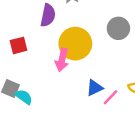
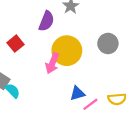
red square: (19, 45) -> (15, 44), turned -35

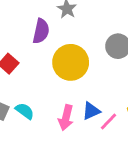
pink arrow: (52, 63) -> (66, 118), moved
cyan semicircle: (12, 91) -> (25, 111), moved

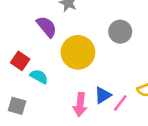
purple semicircle: (41, 31) -> (47, 27), turned -45
cyan semicircle: (25, 111) -> (39, 77), moved

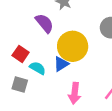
blue triangle: (103, 95) -> (61, 64), moved
gray square: (17, 106) -> (20, 84), moved

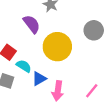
blue triangle: (61, 64) -> (39, 79), moved

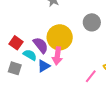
purple semicircle: (32, 24) -> (41, 45), moved
pink arrow: (58, 91) -> (57, 56), moved

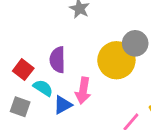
yellow circle: (60, 37) -> (116, 60), moved
purple semicircle: (41, 45) -> (57, 60), moved, turned -144

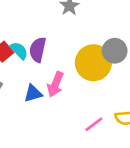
cyan semicircle: (43, 88) -> (19, 51), moved

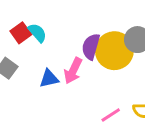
purple semicircle: (38, 50) -> (91, 47), moved

